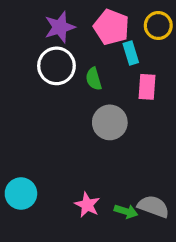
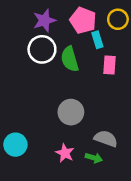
green semicircle: (94, 79) -> (70, 59), size x1.5
gray circle: (110, 122) -> (71, 112), moved
gray semicircle: (153, 206) -> (106, 139), moved

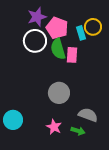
yellow circle: (118, 19) -> (93, 27), moved
pink pentagon: (83, 20) -> (57, 28), moved
pink rectangle: (109, 65) -> (72, 55), moved

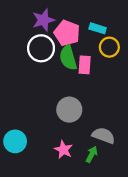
yellow circle: (93, 27) -> (109, 47), moved
cyan rectangle: (81, 33) -> (98, 28), moved, turned -56
green arrow: (78, 131) -> (92, 154), turned -80

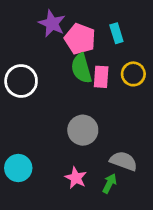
purple star: (43, 20) -> (52, 23), turned -30
cyan rectangle: (98, 28) -> (116, 33), turned 56
yellow circle: (109, 47) -> (133, 74), moved
white circle: (41, 48) -> (21, 81), moved

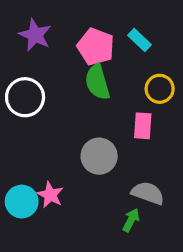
purple star: (52, 23) -> (35, 35), moved
cyan rectangle: (116, 33) -> (139, 40), turned -30
pink rectangle: (101, 77) -> (143, 126), moved
pink star: (76, 178) -> (50, 195), moved

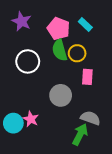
yellow circle: (160, 89) -> (77, 53), moved
white circle: (25, 97) -> (28, 61), moved
green arrow: (131, 220) -> (80, 134), size x1.5

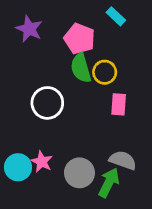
cyan rectangle: (85, 24) -> (116, 16), moved
white circle: (28, 61) -> (47, 103), moved
gray circle: (61, 95) -> (79, 173), moved

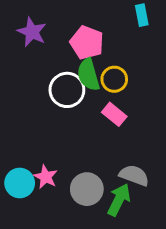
cyan rectangle: (116, 16) -> (142, 15), moved, turned 36
white circle: (47, 103) -> (67, 90), moved
pink rectangle: (119, 104) -> (114, 114), moved, turned -55

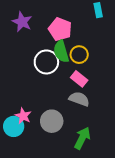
gray semicircle: (134, 175) -> (79, 99), moved
pink star: (46, 177) -> (23, 116), moved
gray circle: (87, 189) -> (52, 121), moved

